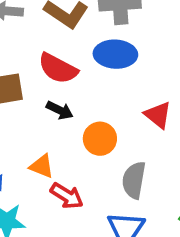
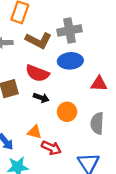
red triangle: (158, 115) -> (99, 84), moved, turned -30
gray semicircle: (134, 180) -> (97, 123), moved

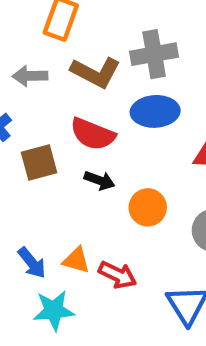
orange triangle: (35, 132) -> (76, 260), moved

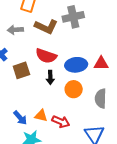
blue ellipse: (155, 111) -> (76, 65), moved
black arrow: (100, 180) -> (50, 77), turned 72

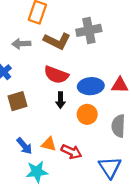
brown square: (21, 70) -> (17, 101), moved

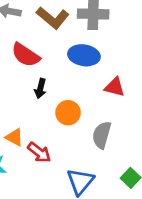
red semicircle: (56, 75) -> (26, 55), moved
blue ellipse: (91, 86) -> (84, 55), moved

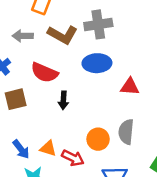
orange circle: (68, 113) -> (98, 139), moved

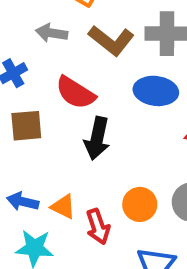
black arrow: (63, 100) -> (97, 138), size x1.5
blue arrow: (21, 149) -> (23, 202), turned 132
red arrow: (73, 158) -> (98, 227), turned 35

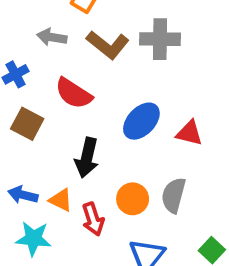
blue ellipse: (156, 91) -> (141, 121), moved, turned -54
brown square: (26, 126) -> (27, 124), turned 32
black arrow: (97, 138) -> (87, 158), moved

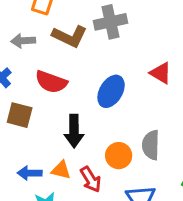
red triangle: (189, 133) -> (161, 73), moved, turned 30

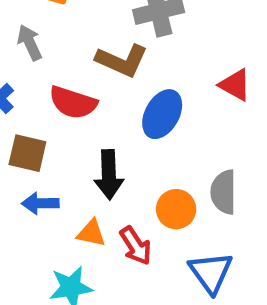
brown L-shape: (70, 36) -> (122, 61), moved
gray arrow: (23, 41) -> (30, 43), turned 70
blue arrow: (30, 173) -> (40, 203), moved

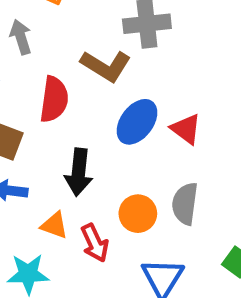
red triangle: (235, 85) -> (186, 129), moved
red semicircle: (73, 103) -> (54, 99), turned -108

